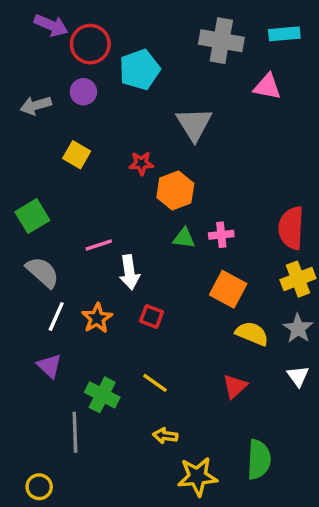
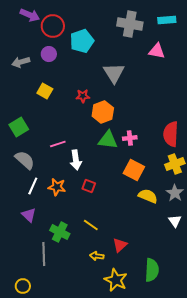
green triangle: (184, 238) -> (108, 140), size x1.5
orange star: (97, 318) -> (57, 187), turned -30
red triangle: (235, 386) -> (120, 245), moved
yellow star: (198, 477) -> (116, 280), turned 30

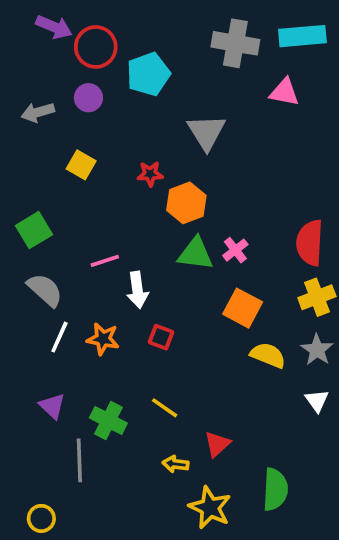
cyan rectangle: (167, 20) -> (302, 36), size x1.4
pink cross: (130, 138) -> (235, 250), turned -32
purple triangle: (29, 215) -> (52, 406), moved

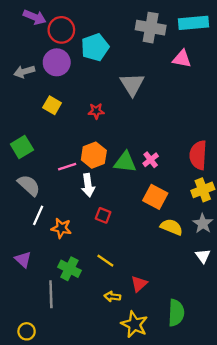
purple circle: (88, 98) -> (57, 62), size x1.5
orange hexagon: (186, 203) -> (94, 155), moved
orange star: (103, 339) -> (61, 228), moved
purple triangle: (52, 406) -> (23, 259), moved

